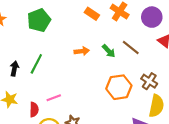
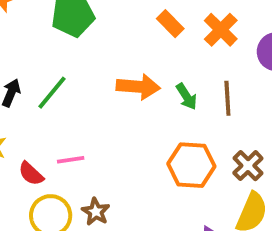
brown line: (131, 47) -> (227, 98), turned 36
orange arrow: (82, 51) -> (138, 87), size x1.5
red semicircle: (34, 110) -> (31, 174), turned 120

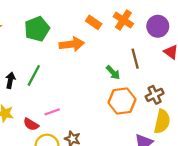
orange arrow: (138, 87) -> (72, 44), moved
green arrow: (187, 97) -> (113, 72), moved
brown cross: (248, 166) -> (155, 95), turned 30

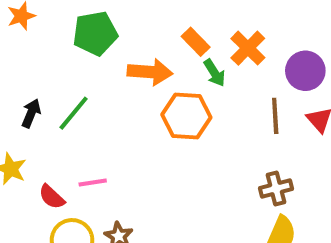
brown line: (135, 59) -> (275, 116), moved
green arrow: (113, 72) -> (214, 73), moved
orange hexagon: (122, 101) -> (186, 116), moved

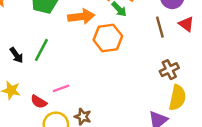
black arrow: (31, 113) -> (16, 55), turned 133

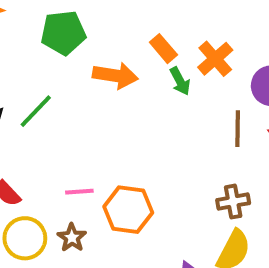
orange hexagon: (108, 38) -> (128, 210), moved
pink line: (61, 88) -> (79, 192), moved

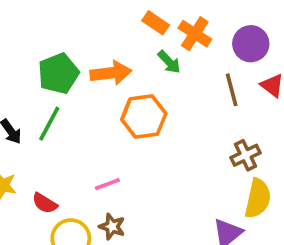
green pentagon: (63, 33) -> (58, 74), moved
orange rectangle: (163, 49) -> (156, 23), moved
orange hexagon: (128, 210) -> (144, 117), moved

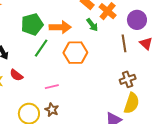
green line: (49, 124) -> (41, 48), moved
red semicircle: (45, 203) -> (16, 75), moved

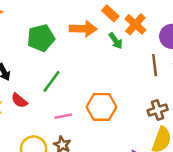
orange arrow: (60, 27) -> (83, 29), moved
green line: (41, 48) -> (51, 81), moved
orange hexagon: (75, 53) -> (102, 107), moved

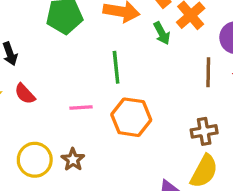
green line: (51, 81) -> (116, 67), moved, turned -50
pink line: (63, 116) -> (81, 108), moved

